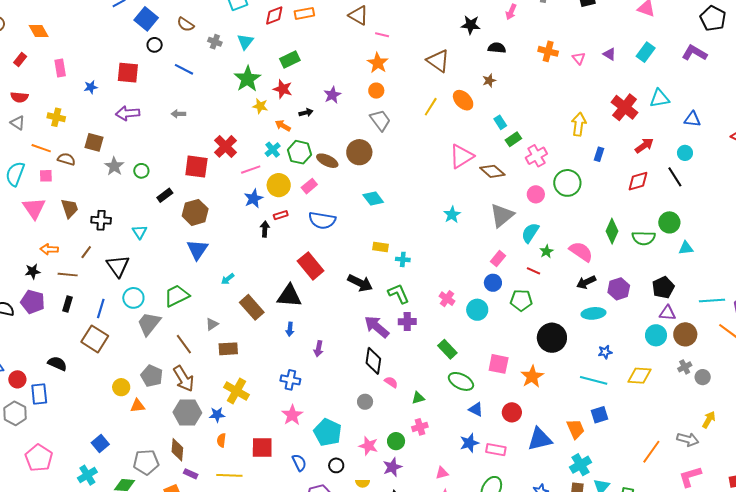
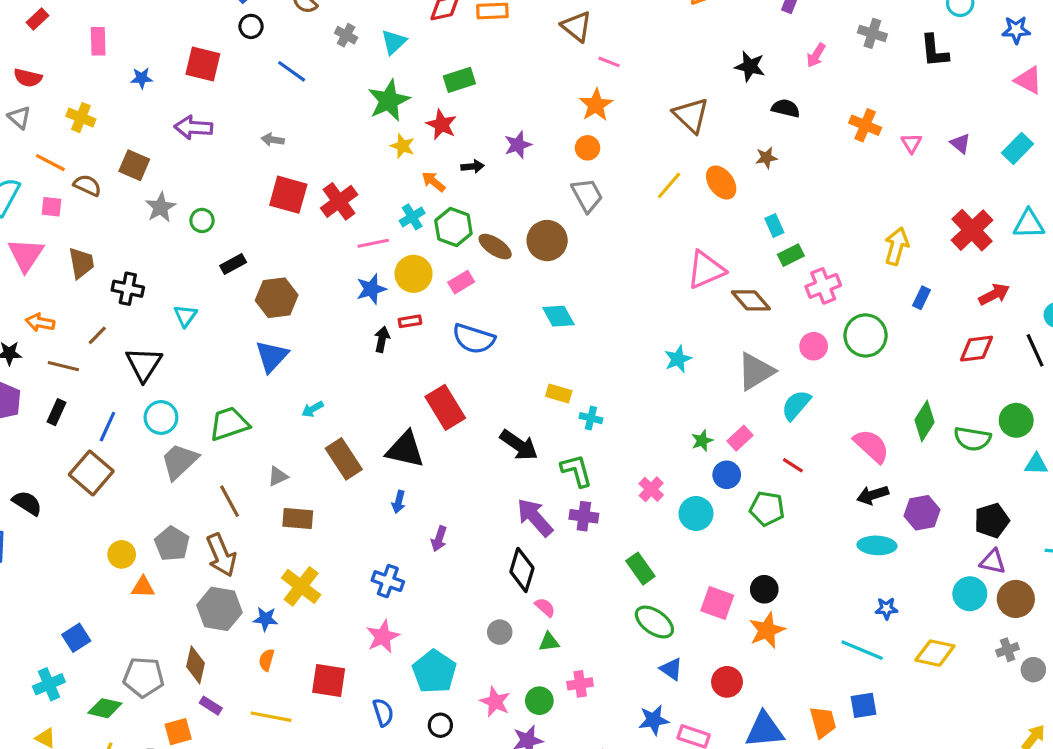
red square: (196, 167) -> (288, 195), moved
green star: (546, 251) -> (702, 441), moved
black circle: (552, 338) -> (764, 589), moved, size x0.6
green triangle: (418, 398) -> (549, 642), moved

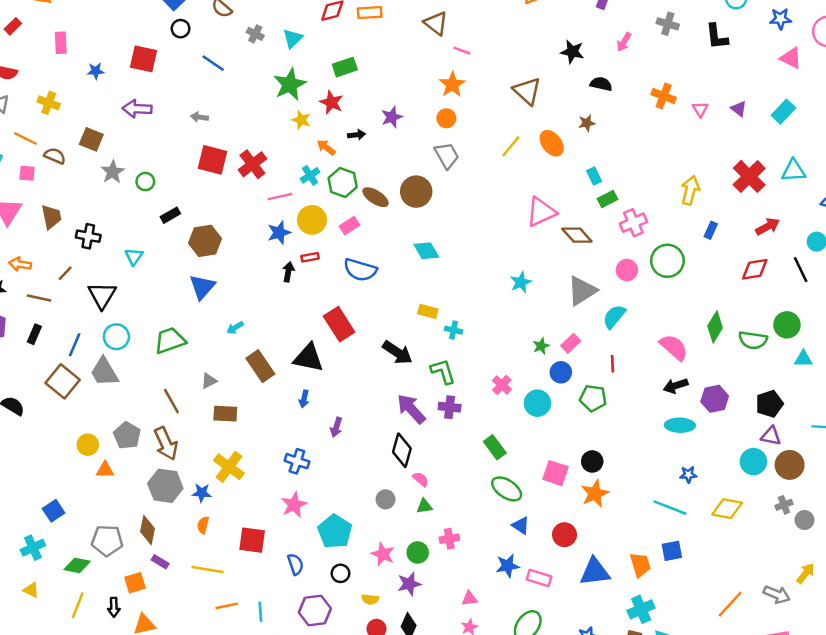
gray trapezoid: (179, 461) -> (104, 372), moved, turned -76
red line: (793, 465) -> (613, 364), turned 56

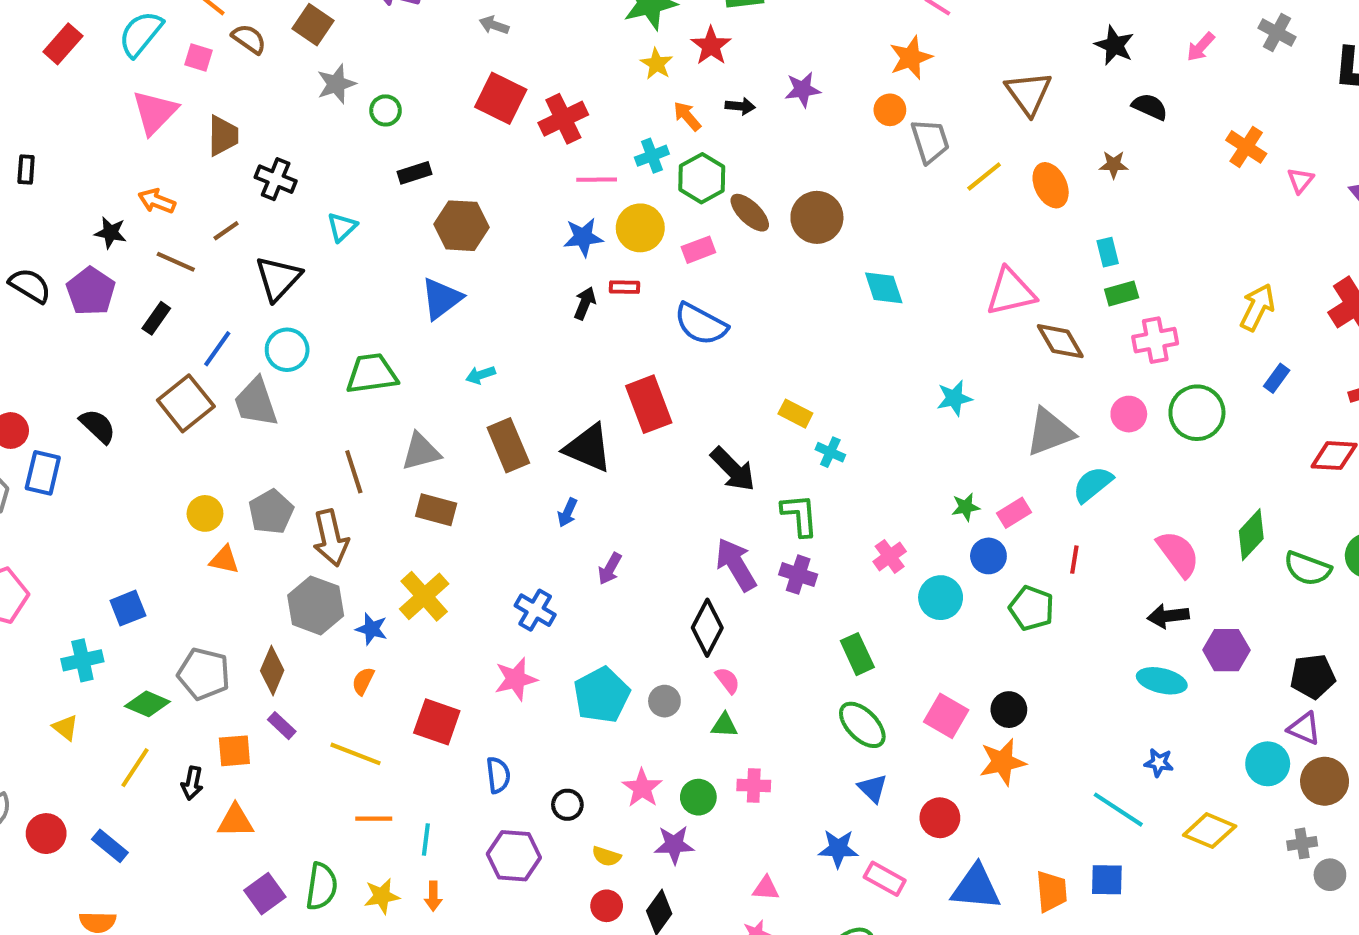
gray trapezoid: (447, 155) -> (930, 141), moved
cyan diamond: (426, 251) -> (884, 288), moved
gray triangle: (209, 381) -> (421, 452), size x1.5
cyan pentagon: (335, 531) -> (602, 695), moved

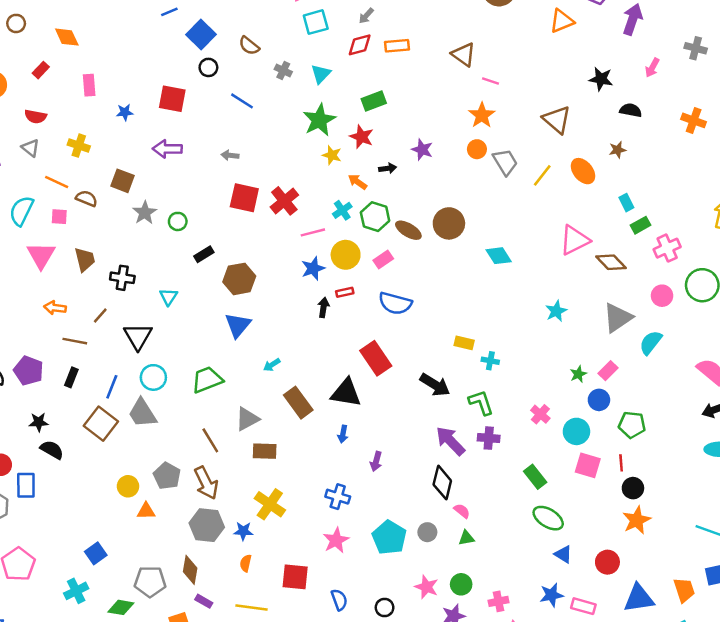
purple star: (803, 90) -> (422, 150), turned -30
black star: (111, 233) -> (39, 422), moved
red line: (1074, 560) -> (621, 463), moved
pink square: (946, 716) -> (588, 465), moved
pink cross: (754, 786) -> (498, 601), moved

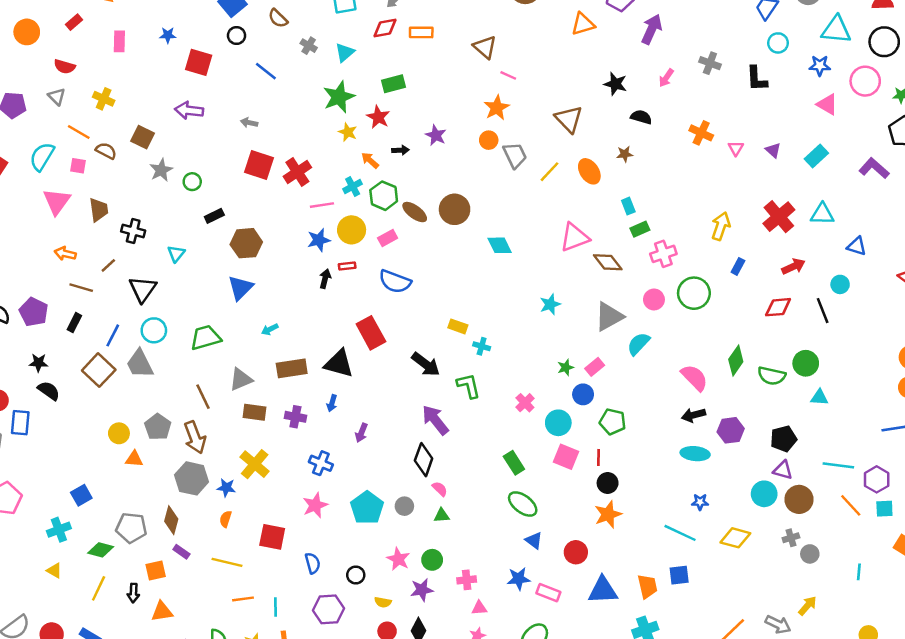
blue star: (125, 112) -> (168, 35), moved
brown rectangle: (298, 403) -> (292, 368), turned -68
purple cross: (489, 438) -> (295, 417), moved

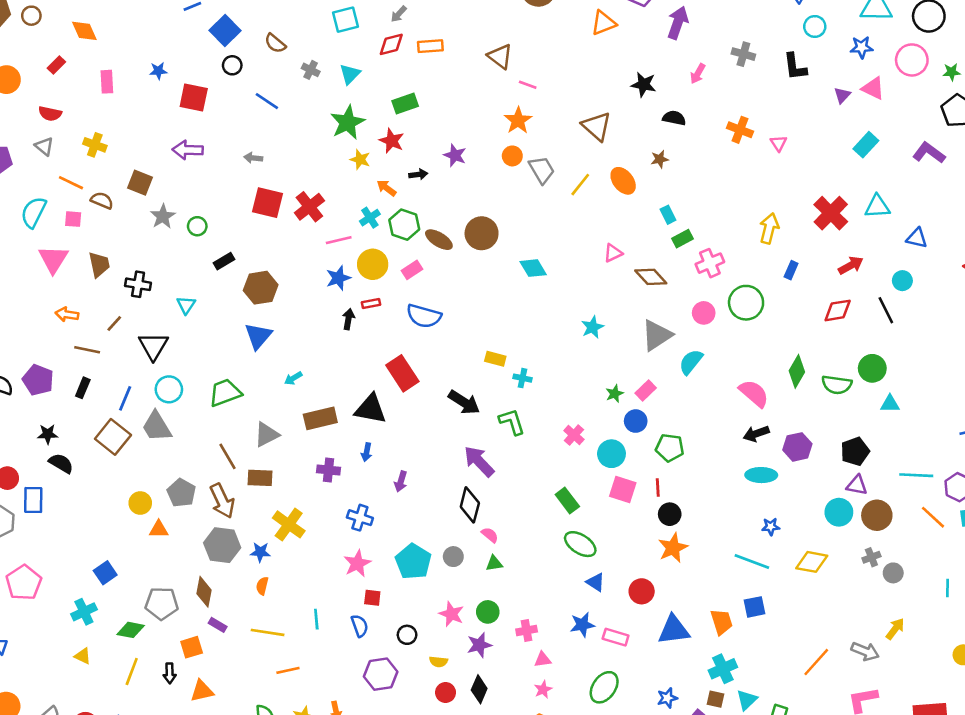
purple triangle: (773, 150) -> (842, 95), moved, turned 35
pink triangle: (575, 237) -> (613, 253), size x0.6
brown rectangle: (255, 412) -> (260, 478), moved
red square: (272, 537) -> (372, 598), moved, size x0.6
cyan line: (275, 607) -> (316, 619), moved

